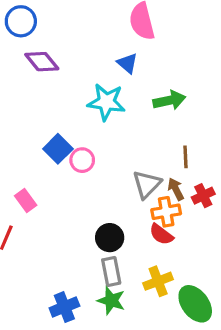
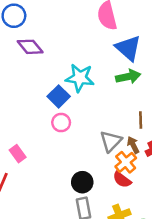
blue triangle: (127, 63) -> (128, 48), moved, size x1.6
blue square: (58, 149) -> (59, 96), moved
orange cross: (166, 212) -> (126, 162), turned -30

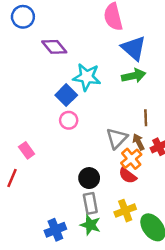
purple diamond: (30, 47) -> (54, 47), moved

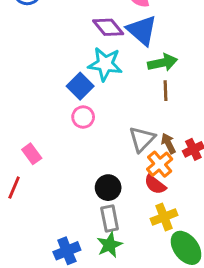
purple diamond: (54, 47) -> (108, 27), moved
blue triangle: (134, 48) -> (142, 30), moved
brown line: (146, 118) -> (165, 91), moved
yellow cross: (125, 211) -> (164, 217), moved
green star: (90, 225) -> (110, 245), turned 30

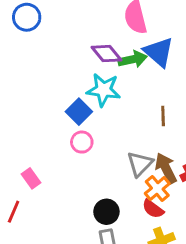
blue triangle: (142, 30) -> (159, 52), moved
green arrow: (162, 63) -> (133, 59), moved
brown arrow: (168, 143) -> (166, 168), size x1.5

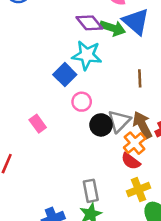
green arrow: (133, 59) -> (113, 28), turned 30
pink circle: (82, 142) -> (82, 102), moved
pink rectangle: (31, 178) -> (38, 124), moved
black circle: (106, 212) -> (101, 125), moved

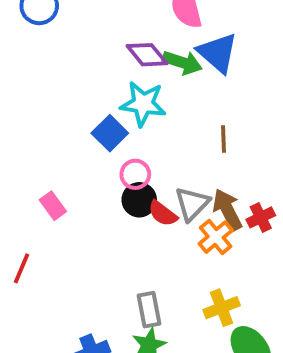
pink rectangle: (38, 124) -> (53, 206), moved
black circle: (101, 125) -> (139, 200), moved
red semicircle: (131, 161) -> (163, 214), moved

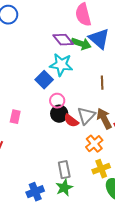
pink rectangle: (53, 206) -> (15, 117), turned 48
orange cross: (216, 237) -> (94, 144), moved

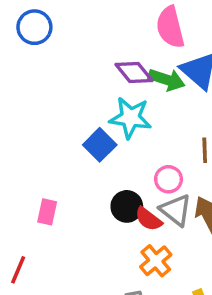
pink circle: (57, 101) -> (168, 179), moved
gray triangle: (86, 116) -> (176, 210), turned -36
orange cross: (94, 144) -> (156, 261), moved

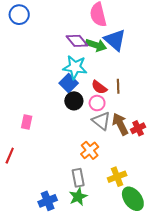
blue square: (100, 145) -> (69, 83), moved
black circle: (127, 206) -> (74, 101), moved
red semicircle: (149, 219) -> (99, 87), moved

